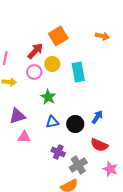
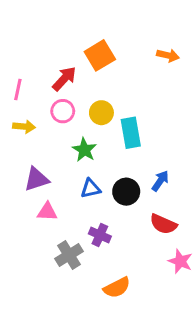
yellow circle: (52, 64) -> (101, 113), moved
cyan rectangle: (78, 72) -> (131, 133), moved
gray cross: (78, 165) -> (69, 255), moved

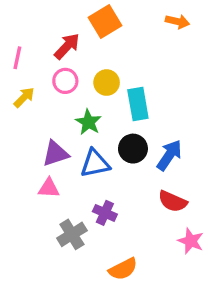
yellow arrow: (24, 127) -> (24, 97), turned -50
purple triangle: (36, 179) -> (55, 154), moved
blue arrow: (160, 181) -> (169, 155), size x1.4
blue triangle: (91, 189) -> (95, 163), size x1.4
black circle: (126, 192) -> (133, 149), moved

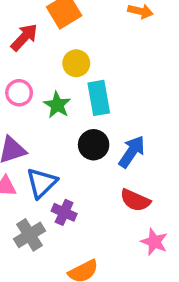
pink circle: (65, 81) -> (19, 93), moved
yellow circle: (107, 83) -> (76, 63), moved
green star: (88, 122) -> (57, 105), moved
blue triangle: (95, 163) -> (42, 183), moved, turned -32

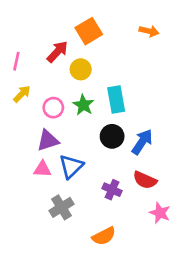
yellow circle: (76, 63) -> (81, 69), moved
pink circle: (19, 93) -> (53, 108), moved
purple cross: (64, 212) -> (112, 190), moved

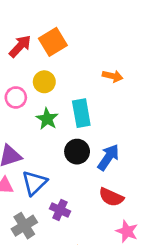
orange arrow: (149, 31) -> (113, 76), moved
red arrow: (57, 52) -> (20, 46), moved
pink circle: (53, 108) -> (16, 97), moved
purple cross: (112, 190) -> (60, 210), moved

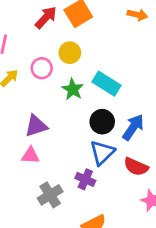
orange arrow: (113, 76) -> (137, 15), moved
cyan rectangle: (81, 113) -> (106, 84), turned -48
blue triangle: (34, 183) -> (102, 153), moved

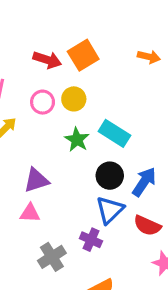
red arrow: (46, 18) -> (47, 60), turned 65
pink circle: (42, 68) -> (43, 102), moved

